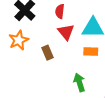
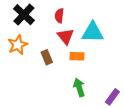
orange rectangle: (91, 52) -> (77, 56), moved

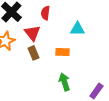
cyan triangle: (93, 32) -> (77, 29), size x0.7
red triangle: (66, 36) -> (32, 33), moved

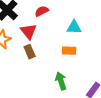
red semicircle: (45, 13) -> (42, 11), turned 56
orange rectangle: (62, 52) -> (69, 51), moved

